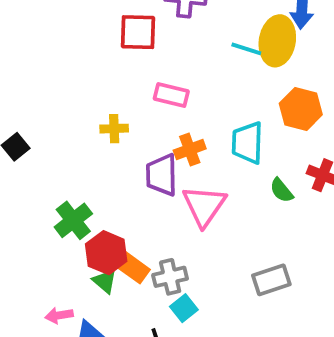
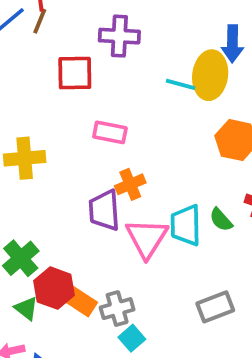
yellow cross: (114, 129) -> (25, 158), moved, size x1.5
cyan trapezoid: (247, 143) -> (186, 225), moved
green triangle: (105, 281) -> (26, 308), moved

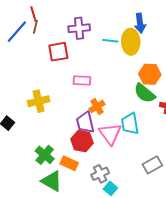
cyan line: (180, 84) -> (110, 41), moved
green semicircle: (221, 220) -> (145, 93), moved, size x1.6
red hexagon: (54, 288) -> (82, 141), moved
orange rectangle: (80, 301) -> (69, 163), moved
green triangle: (26, 308) -> (52, 181), size x1.6

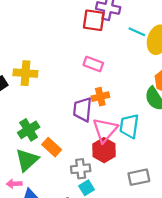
red square: (58, 52) -> (94, 20), moved
yellow cross: (39, 101) -> (25, 73), moved
red hexagon: (82, 141) -> (104, 150), moved
green triangle: (52, 181) -> (27, 160), turned 30

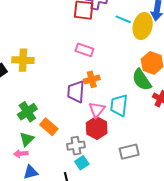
pink triangle: (105, 130) -> (97, 110), size x0.7
green triangle: (27, 160) -> (27, 139), size x0.7
pink arrow: (14, 184) -> (21, 154), moved

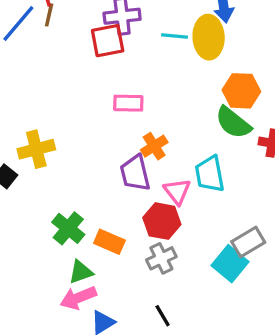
red hexagon: (97, 128) -> (162, 221), moved
green triangle: (27, 139) -> (81, 272), turned 42
pink arrow: (21, 154) -> (78, 298), size x1.5
cyan square: (82, 163) -> (230, 264), moved, size x1.5

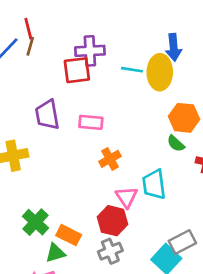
green semicircle: (233, 123) -> (176, 143), size x0.6
purple trapezoid: (135, 173) -> (47, 115), moved
green triangle: (81, 272) -> (55, 253), moved

